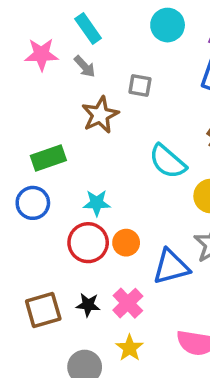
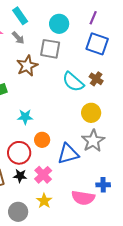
cyan circle: (168, 25) -> (59, 24), moved
gray square: (140, 85) -> (50, 49), size x1.5
cyan semicircle: (168, 161) -> (73, 82), moved
red circle: (88, 243) -> (19, 153), moved

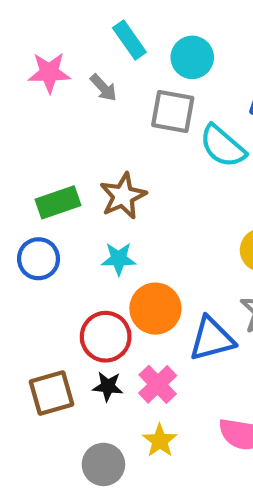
cyan rectangle: (20, 16) -> (129, 40), moved
brown star: (27, 66) -> (123, 196), moved
cyan semicircle: (73, 82) -> (223, 146), moved
orange circle: (42, 140) -> (155, 309), size x1.5

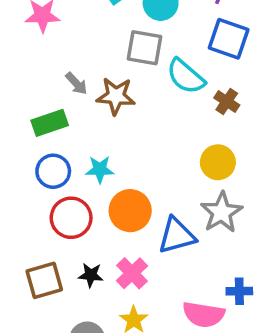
gray arrow: (103, 88) -> (76, 84), moved
brown star: (123, 196) -> (116, 96), moved, turned 30
blue circle: (39, 259) -> (53, 171), moved
red circle: (106, 337) -> (71, 218), moved

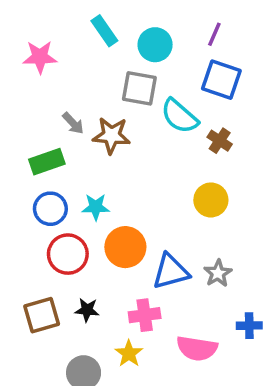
gray star: (221, 212) -> (218, 273), moved, size x0.7
pink cross: (132, 273) -> (145, 315), moved, turned 36
blue cross: (239, 291) -> (249, 326), moved

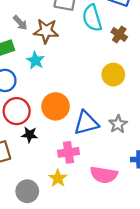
cyan semicircle: (179, 116) -> (92, 18), turned 32
cyan star: (96, 207) -> (35, 60), moved, turned 30
black star: (87, 310) -> (30, 135), moved

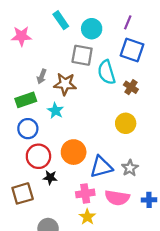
gray arrow: (20, 23) -> (42, 77), turned 64
pink semicircle: (104, 175) -> (117, 198), moved
yellow star: (58, 178) -> (87, 217), moved

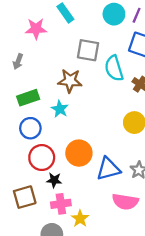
cyan circle: (92, 29) -> (114, 14), moved
pink star: (21, 36) -> (36, 29), moved
gray arrow: (42, 77) -> (18, 62), moved
pink cross: (85, 193) -> (61, 204), moved
yellow star: (87, 217) -> (80, 219), moved

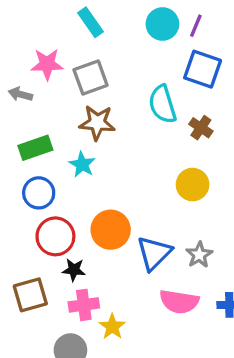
pink star: (36, 29) -> (47, 64), moved
gray square: (88, 50) -> (91, 78), moved, turned -30
gray arrow: (18, 62) -> (20, 94), turned 84
blue triangle: (108, 169) -> (154, 253), turned -30

